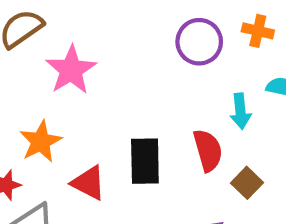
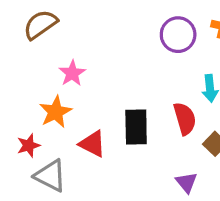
pink star: (71, 70) -> (72, 73), moved, size x0.7

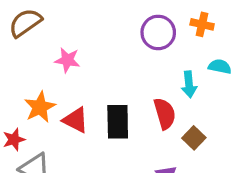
pink star: (72, 73) -> (67, 60), moved, turned -30
red triangle: (92, 144) -> (75, 120), moved

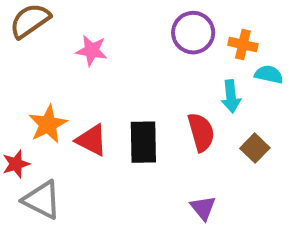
orange cross: (202, 24) -> (243, 45), moved
pink star: (67, 60) -> (92, 51), moved
brown square: (194, 138) -> (255, 148), moved

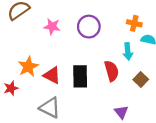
purple circle: (193, 33) -> (89, 27), moved
gray triangle: (42, 200) -> (50, 108), moved
purple triangle: (203, 208) -> (121, 112), moved

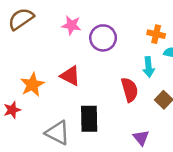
pink star: (52, 27) -> (71, 25), moved
red triangle: (52, 75) -> (70, 76), moved
black rectangle: (80, 76) -> (89, 119), moved

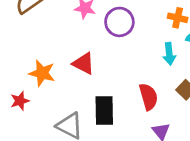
orange star: (32, 85) -> (42, 73), turned -30
red semicircle: (130, 90) -> (149, 97), moved

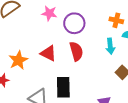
orange star: (42, 73) -> (18, 60), turned 30
red semicircle: (149, 97) -> (76, 51), moved

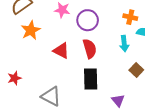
orange star: (18, 60) -> (31, 30), moved
black rectangle: (63, 87) -> (91, 79), moved

